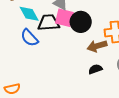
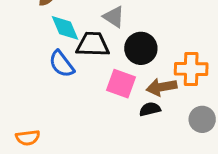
pink square: (64, 18) -> (121, 84), moved
black semicircle: (95, 69) -> (150, 109), moved

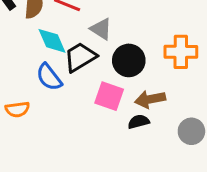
black trapezoid: (93, 44) -> (80, 57), turned -32
orange cross: (191, 69) -> (181, 52), moved
orange semicircle: (28, 138) -> (17, 109), moved

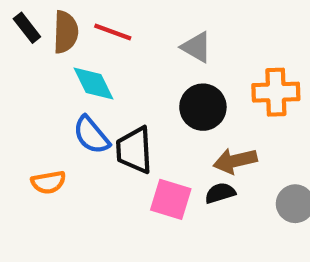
gray triangle: (101, 29) -> (196, 47), moved
black trapezoid: (80, 57) -> (134, 150), moved, turned -60
pink square: (109, 96) -> (171, 199), moved

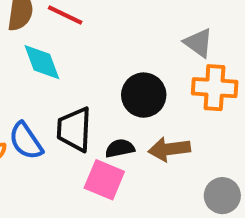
gray triangle: (196, 47) -> (198, 43), moved
blue semicircle: (91, 135) -> (26, 141), moved
black semicircle: (220, 193) -> (120, 148), moved

